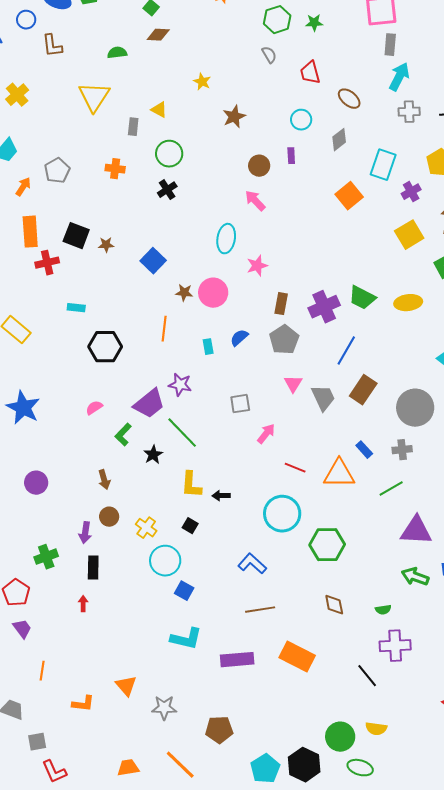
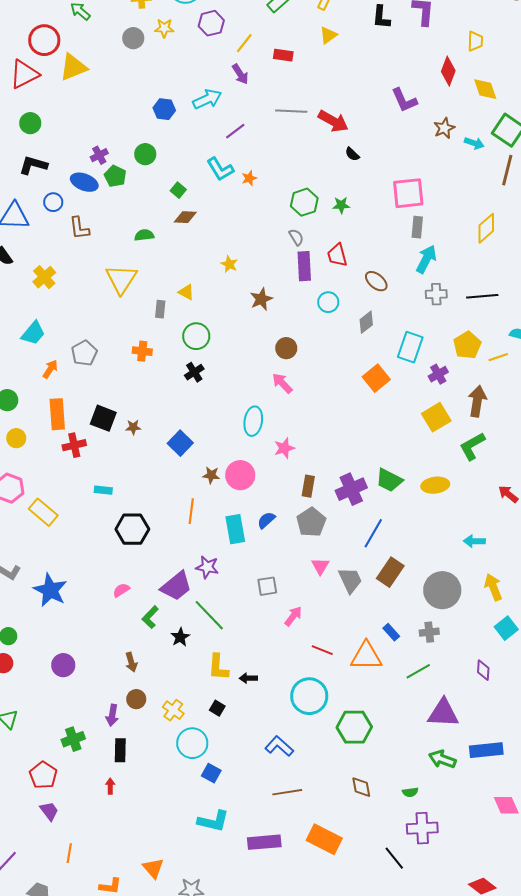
purple rectangle: (291, 156) -> (304, 266), moved, size x1.8
cyan rectangle: (208, 347) -> (235, 529), size x1.8

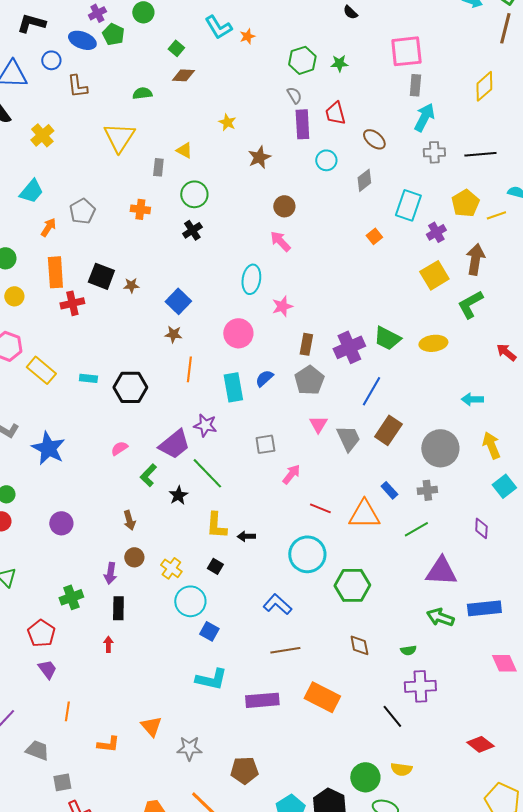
orange square: (376, 378) -> (374, 236), size x0.6
brown star: (211, 475) -> (173, 334), moved
cyan rectangle: (103, 490) -> (88, 378), moved

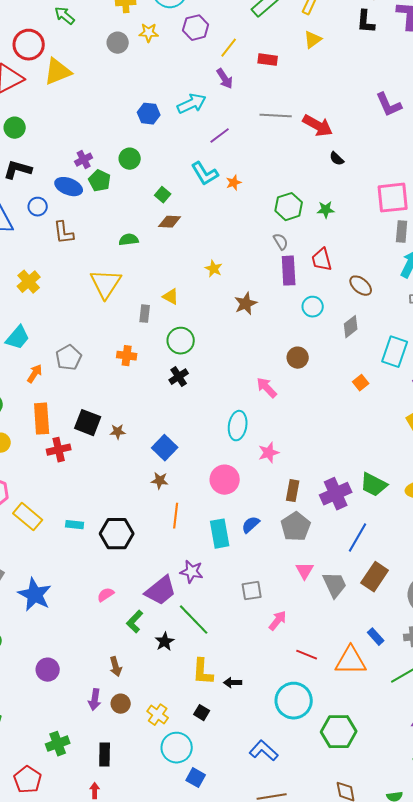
brown circle: (284, 206) -> (298, 358), moved
purple arrow: (110, 573) -> (95, 700), moved

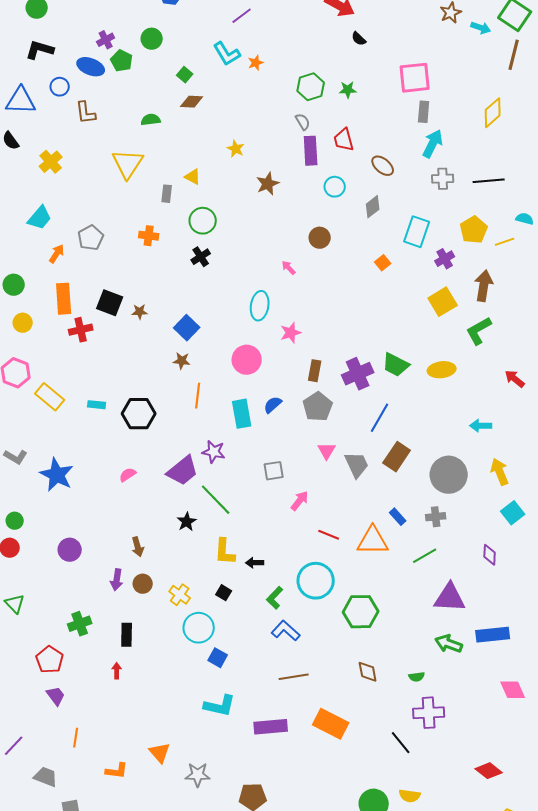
pink arrow: (267, 388) -> (289, 268), size x0.7
green L-shape: (135, 622) -> (275, 598), moved

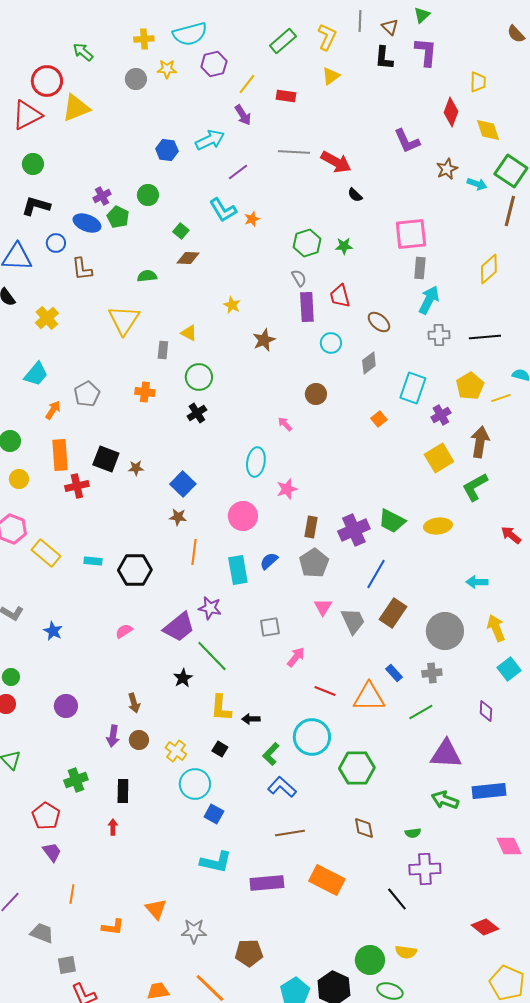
blue star: (57, 475) -> (53, 631), size x0.6

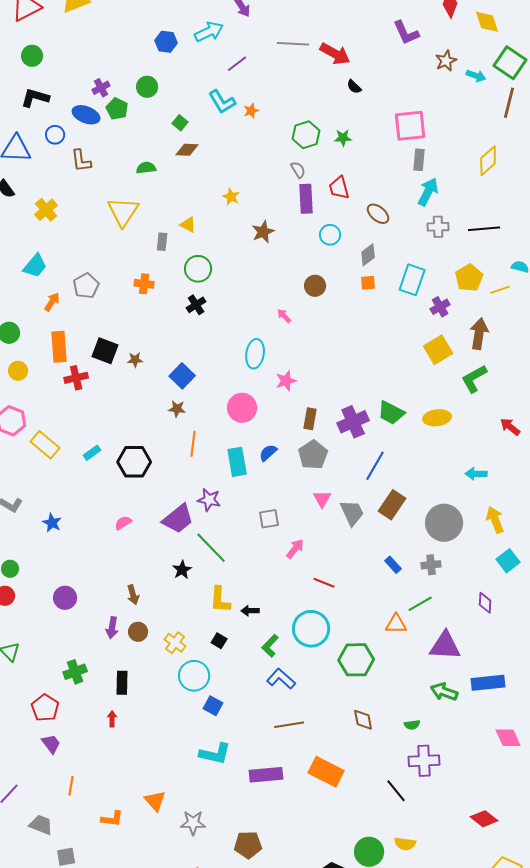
orange square: (379, 419) -> (368, 283), moved, turned 35
cyan rectangle: (93, 561) -> (92, 453), turned -42
orange triangle: (369, 697) -> (396, 624), moved, size x0.7

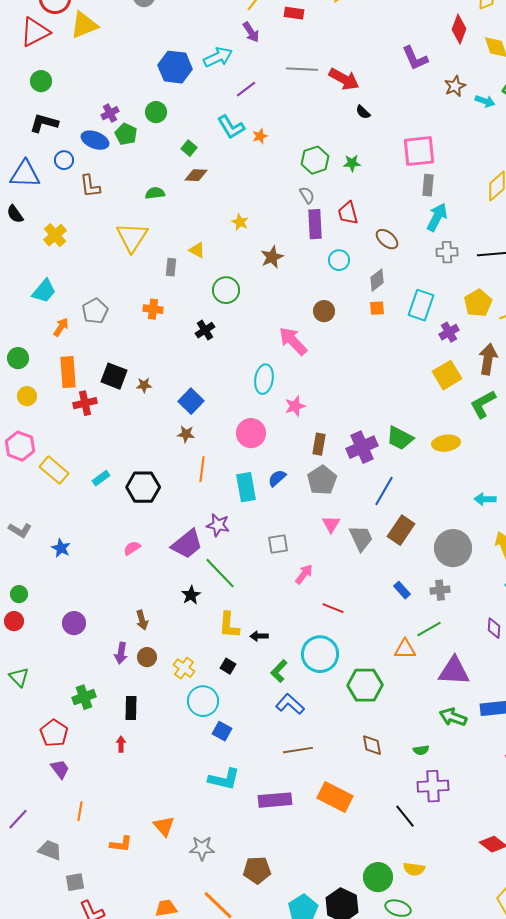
blue hexagon: (166, 42) -> (175, 67), size x1.5
green circle: (198, 269) -> (226, 290), moved
pink arrow: (284, 316) -> (293, 341), size x2.0

